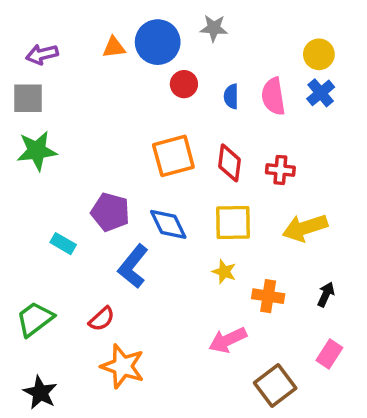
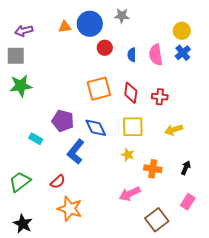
yellow arrow: (305, 228) -> (174, 130), size x0.7

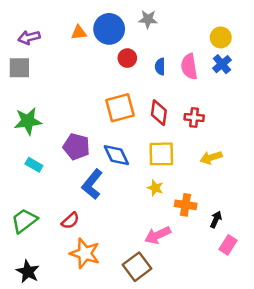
green star: (21, 86) -> (28, 121), moved
cyan rectangle: (36, 139) -> (34, 165), moved
black arrow: (186, 168) -> (216, 219), moved
brown square: (157, 220) -> (137, 267), moved

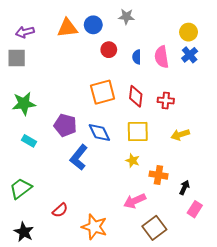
blue circle: (109, 29) -> (93, 25), size x0.7
orange triangle: (79, 33) -> (67, 28), size x1.5
red semicircle: (70, 221) -> (60, 210), moved
orange star: (85, 253) -> (94, 227), moved
brown square: (137, 267) -> (154, 228), moved

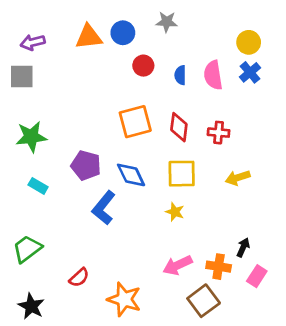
orange cross: (158, 175) -> (219, 267), moved

